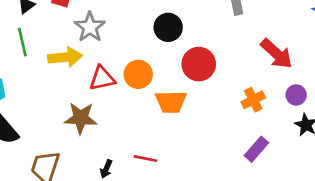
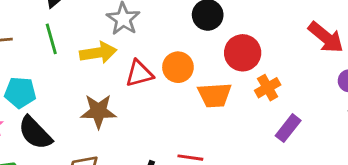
orange cross: (253, 100) -> (268, 88), moved
brown star: (81, 118) -> (98, 111), moved
purple rectangle: (256, 149) -> (288, 128), moved

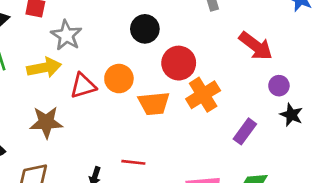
orange cross: (268, 88) -> (203, 95), size x1.4
purple rectangle: (288, 128) -> (245, 131), moved

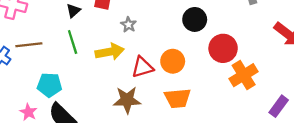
gray star: (66, 35) -> (129, 25), size x0.6
orange trapezoid: (154, 103) -> (178, 98), moved
brown star: (46, 122) -> (127, 100), moved

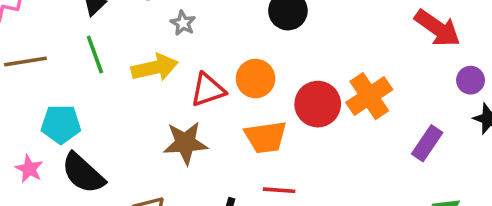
red circle: (223, 48) -> (318, 104), moved

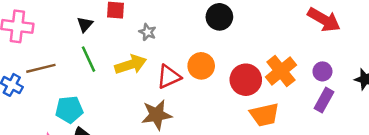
purple circle: (471, 80) -> (322, 71), moved
orange trapezoid: (266, 137) -> (265, 115), moved

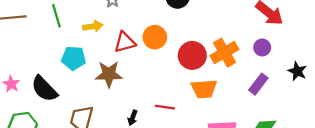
yellow arrow: (131, 64) -> (93, 26), size x0.7
purple circle: (322, 71) -> (262, 48), moved
cyan pentagon: (69, 110) -> (74, 58), moved

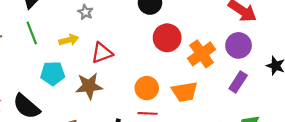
orange circle: (155, 37) -> (147, 88), moved
purple circle: (262, 48) -> (239, 45), size x1.5
red circle: (192, 55) -> (167, 38), moved

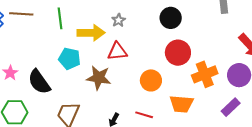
gray star: (85, 12) -> (119, 20), moved
yellow arrow: (69, 40) -> (91, 33), size x1.5
orange circle: (147, 88) -> (151, 80), moved

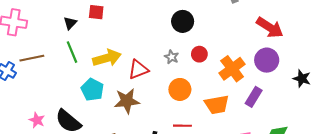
gray star: (119, 20) -> (171, 57), moved
red circle: (178, 53) -> (199, 54), size x0.6
cyan pentagon: (69, 59) -> (92, 90), turned 30
purple rectangle: (231, 107) -> (254, 97), moved

